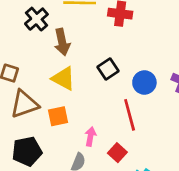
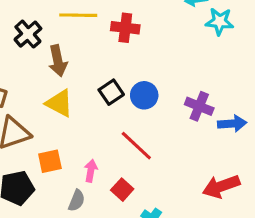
blue circle: (144, 82) -> (144, 95), moved
red line: (130, 115) -> (136, 146), turned -32
orange square: (58, 116) -> (50, 161), moved

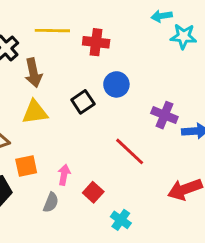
blue circle: (144, 95) -> (116, 84), moved
yellow triangle: (59, 103) -> (35, 112), turned -36
red line: (136, 146) -> (130, 151), moved

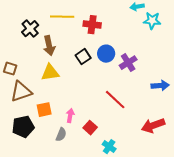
black square: (83, 102) -> (83, 57), moved
purple cross: (164, 115) -> (128, 63), moved, turned 36

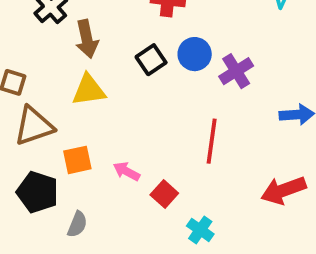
red line: (115, 100) -> (212, 141), turned 55
pink arrow: (70, 116) -> (126, 171), turned -72
black pentagon: (23, 127) -> (38, 192), turned 30
gray semicircle: (61, 135) -> (77, 224), moved

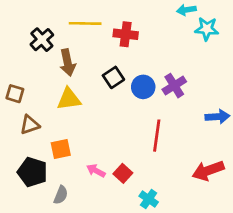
blue circle: (195, 54) -> (143, 87), moved
brown triangle: (34, 126) -> (30, 125), size x0.7
pink arrow: (126, 171) -> (96, 171), moved

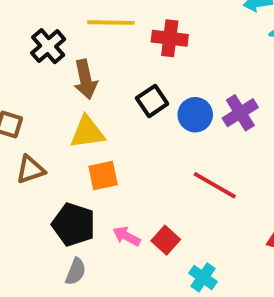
red line: (157, 136) -> (215, 185), turned -68
orange square: (61, 149) -> (103, 175), moved
black pentagon: (32, 172) -> (74, 224), moved

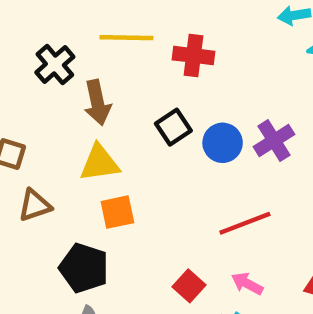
red line: (215, 185) -> (245, 223), turned -51
pink arrow: (127, 236) -> (247, 284), moved

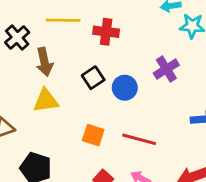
purple cross: (274, 141) -> (166, 69), moved
orange square: (117, 212) -> (93, 135), moved, turned 30
red line: (245, 223) -> (139, 139), turned 36

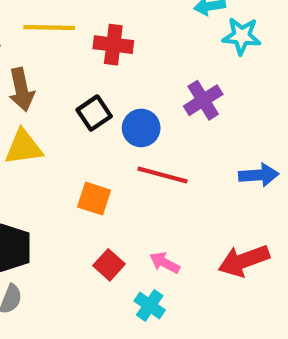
red line: (139, 139) -> (163, 175), moved

